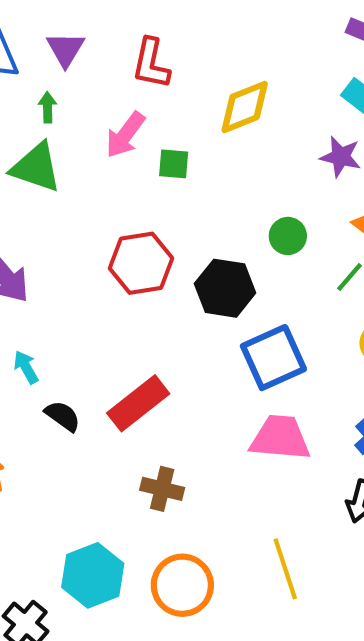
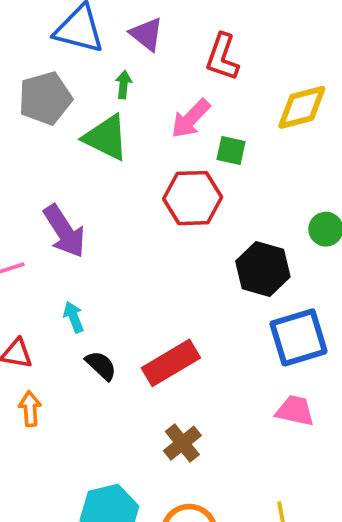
purple triangle: (65, 49) -> (147, 34), turned -30
red hexagon: (141, 263) -> (193, 198), moved
pink trapezoid: (280, 438) -> (295, 411), size x0.7
brown cross: (162, 489) -> (182, 443), turned 30

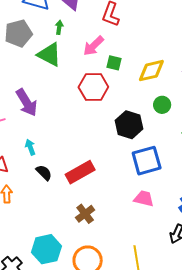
yellow diamond: (302, 107) -> (151, 71), moved

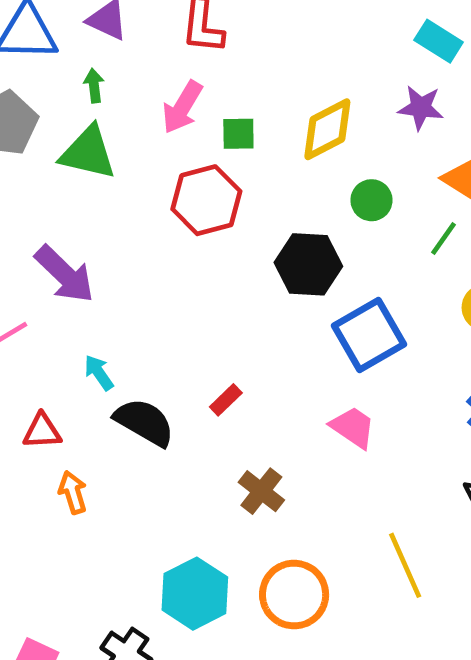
red rectangle: (80, 172) -> (226, 400), size x0.5
black semicircle: (44, 173) -> (144, 422), size x1.5
pink trapezoid: (144, 198) -> (353, 427), moved, turned 35

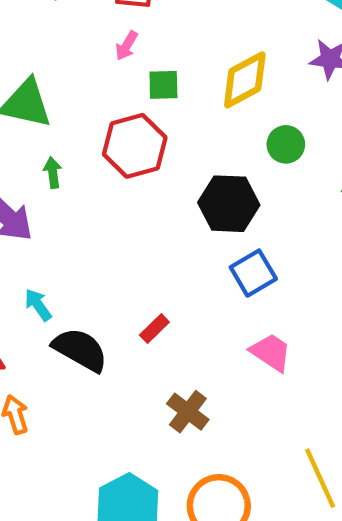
green arrow: (94, 86) -> (53, 173), moved
pink arrow: (182, 107) -> (127, 46), moved, size x0.6
blue square: (369, 335) -> (253, 273), moved, size x0.7

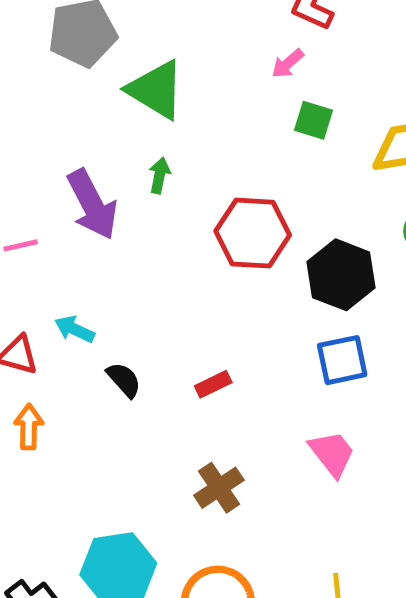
red hexagon: (135, 146) -> (253, 233), moved
cyan arrow: (38, 305) -> (75, 329), moved, turned -48
black semicircle: (80, 350) -> (124, 380), size x0.6

